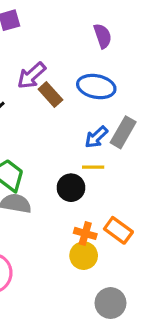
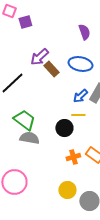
orange cross: (85, 233) -> (73, 157), turned -32
yellow circle: (84, 256) -> (67, 190), moved

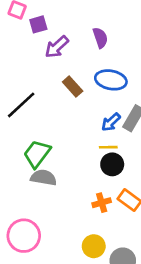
purple semicircle: (84, 32) -> (100, 38), moved
purple arrow: (39, 57) -> (57, 47), moved
green trapezoid: (24, 120) -> (37, 154), turned -90
black circle: (64, 128) -> (112, 164), moved

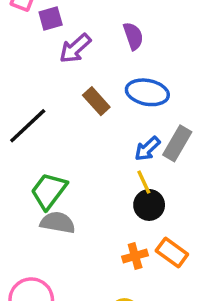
yellow line: (108, 147) -> (144, 182), turned 66

